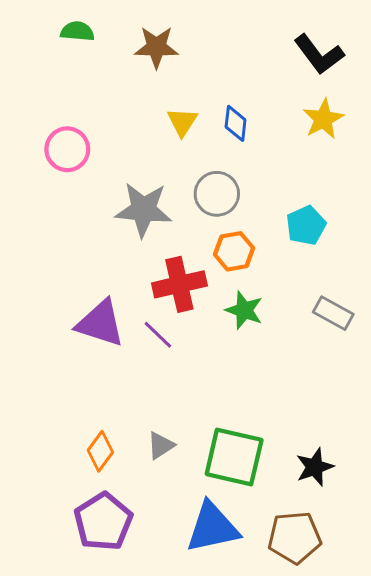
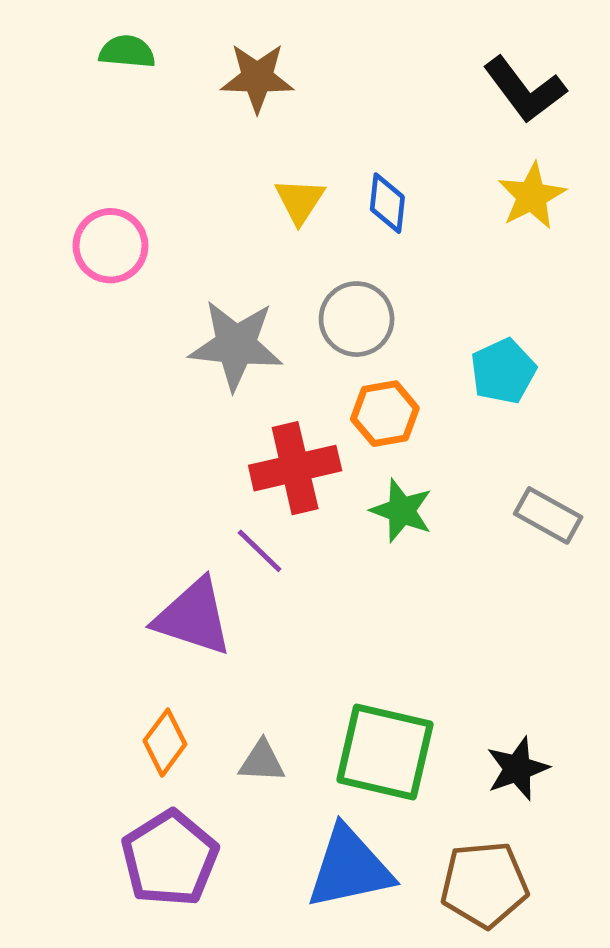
purple triangle: (100, 323) -> (193, 617), moved
gray triangle: (161, 445) -> (262, 761), moved, turned 36

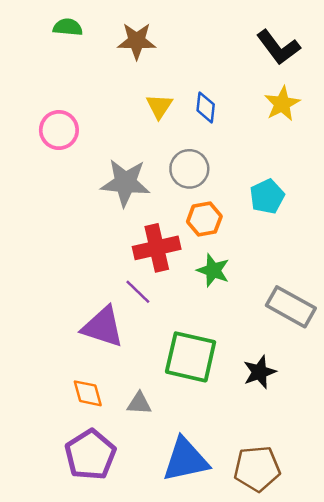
gray rectangle: (548, 515) -> (291, 307), moved, size x1.4
orange diamond: (165, 743) -> (88, 393), turned -52
green square: (385, 752) -> (191, 357), moved
black star: (517, 769) -> (260, 372), moved

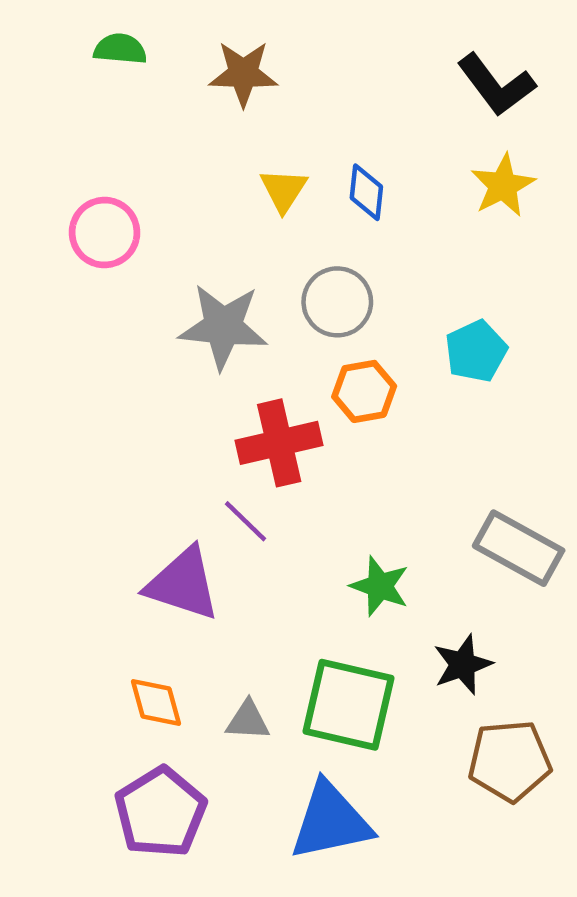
green star: (213, 270) -> (380, 586), moved
green square: (191, 357) -> (348, 705), moved
brown pentagon: (257, 469) -> (510, 761), moved

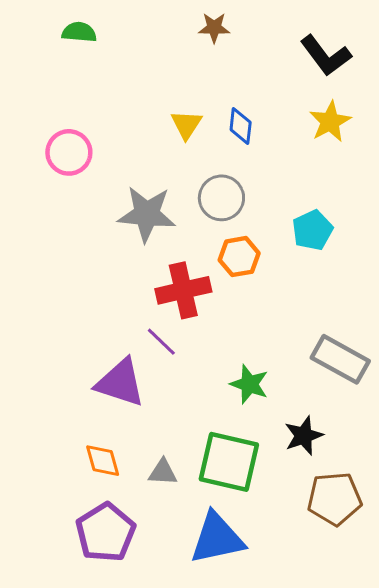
brown star: (243, 74) -> (214, 28), moved, size x0.7

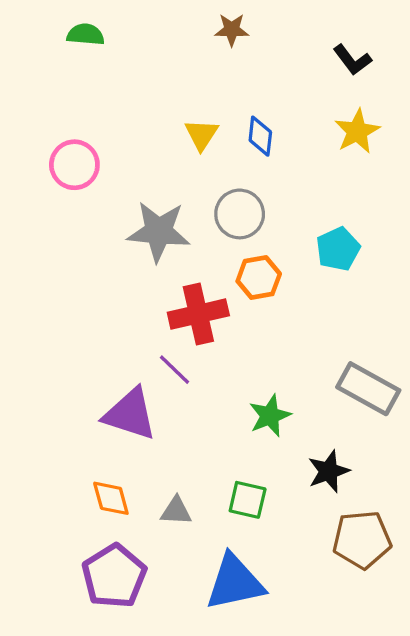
black L-shape: (326, 56) -> (352, 60), size x0.7
green star: (249, 384) -> (270, 416), turned 30
green square: (229, 462) -> (248, 500), size x0.6

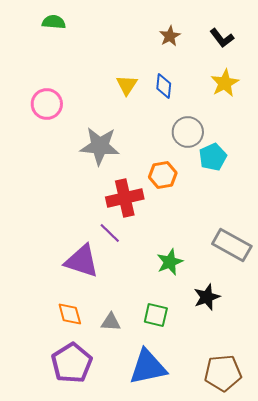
brown star: (232, 30) -> (170, 36), moved, turned -30
gray circle: (240, 214) -> (188, 132), moved
brown pentagon: (362, 540) -> (223, 373), moved

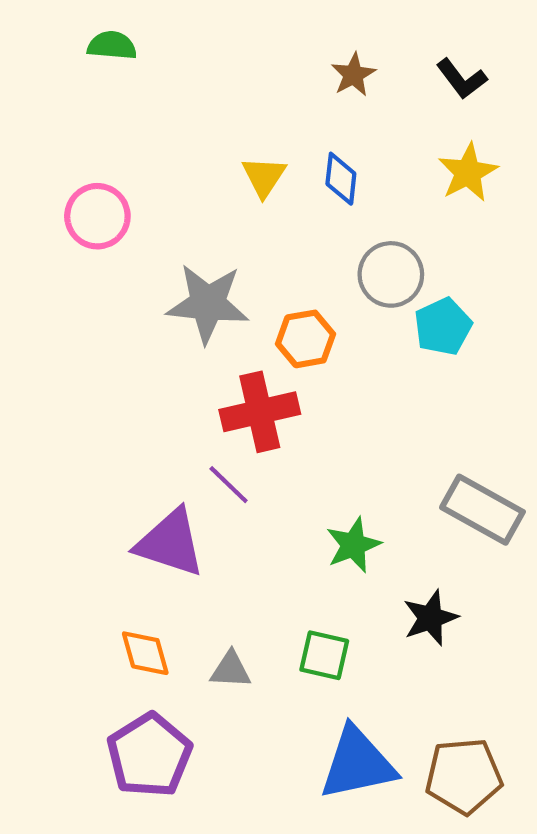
orange hexagon: (163, 175) -> (306, 339), moved
blue triangle: (148, 367) -> (358, 764), moved

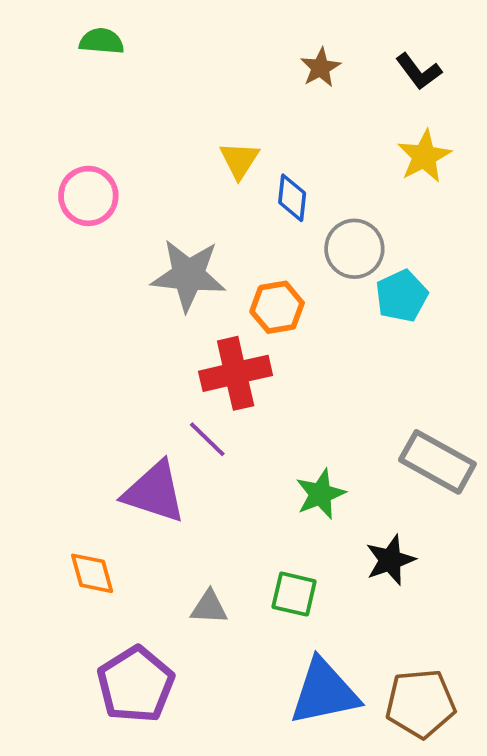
blue diamond: (341, 179) -> (292, 198), moved
orange diamond: (145, 653) -> (92, 573), moved

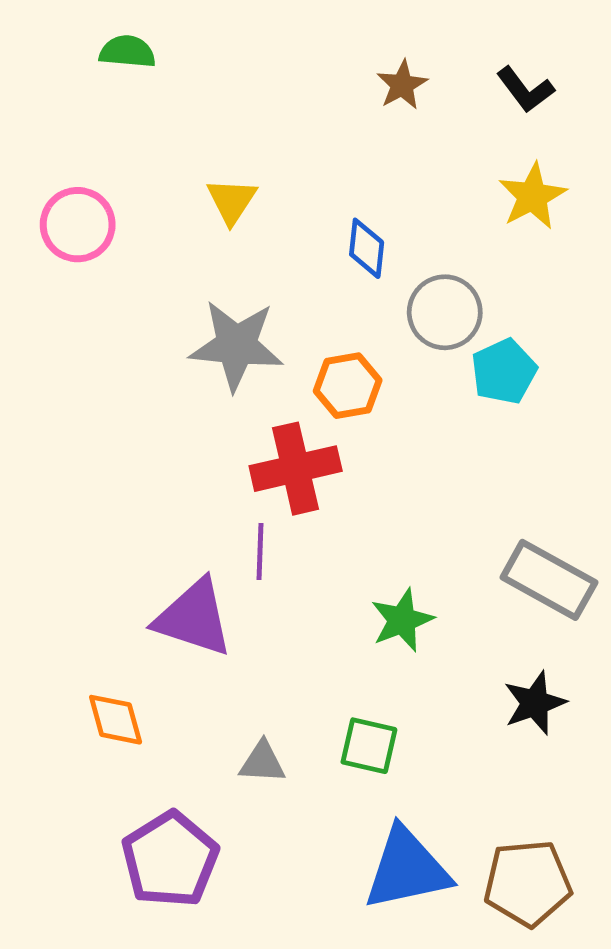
yellow triangle: (239, 160) -> (232, 201), moved
pink circle: (88, 196) -> (78, 225), moved
purple line: (207, 439) -> (260, 551), turned 48
black star: (390, 560) -> (535, 703), moved

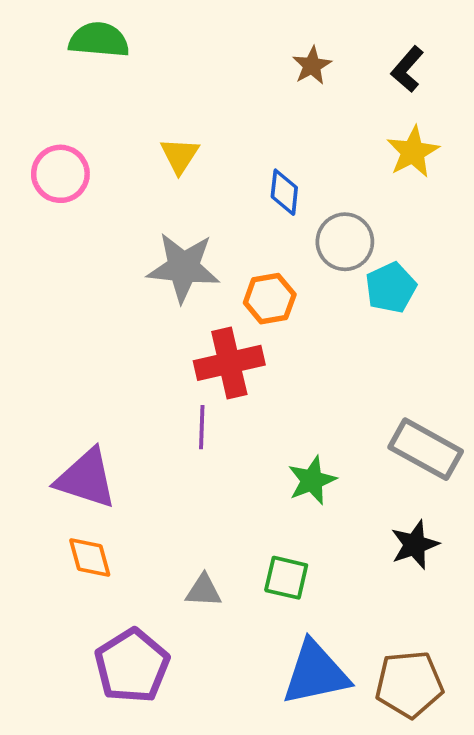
green semicircle: (127, 52) -> (99, 40), size x1.4
black L-shape: (525, 90) -> (407, 69), turned 78
purple triangle: (194, 618) -> (86, 479), moved

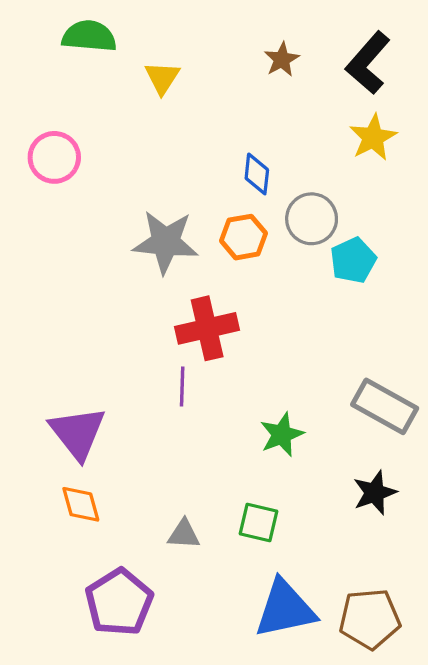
black L-shape: (407, 69) -> (368, 63), size x1.5
yellow triangle: (180, 155) -> (162, 78), moved
orange hexagon: (270, 299) -> (244, 237), moved
purple triangle: (86, 479) -> (78, 433), turned 34

